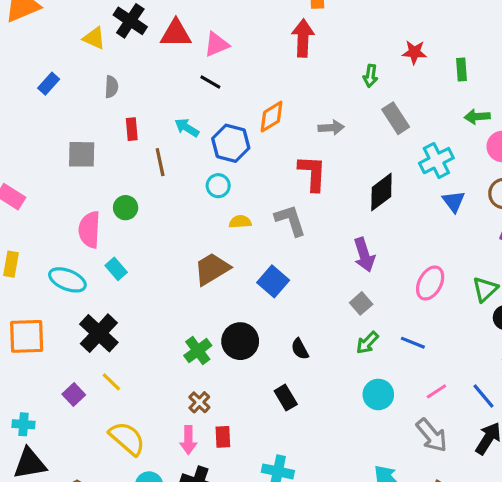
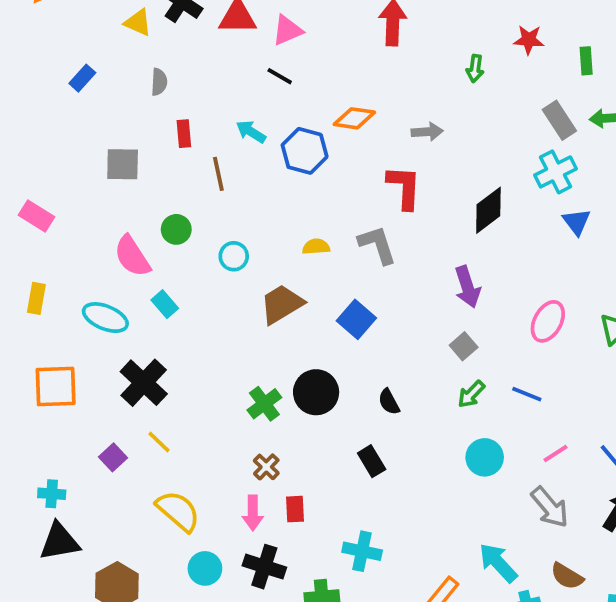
orange diamond: (272, 117) -> (354, 118), turned 40
gray rectangle: (396, 118) -> (559, 120), moved
cyan circle: (218, 186) -> (234, 256), moved
pink semicircle: (89, 230) -> (132, 256), turned -36

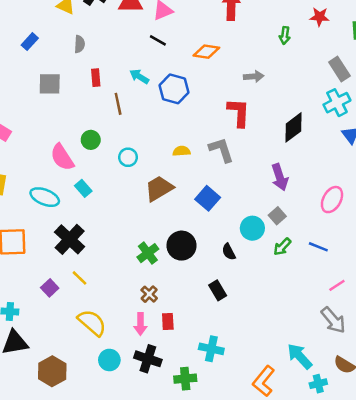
orange diamond: (354, 118) -> (206, 52), moved
gray square: (123, 164) -> (50, 84), moved
cyan circle: (485, 457) -> (252, 228), moved

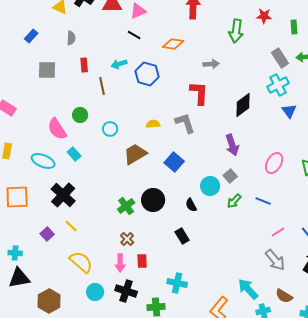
green arrow: (285, 35) -> (236, 31), size x1.6
cyan arrow: (139, 76) -> (119, 64), turned -49

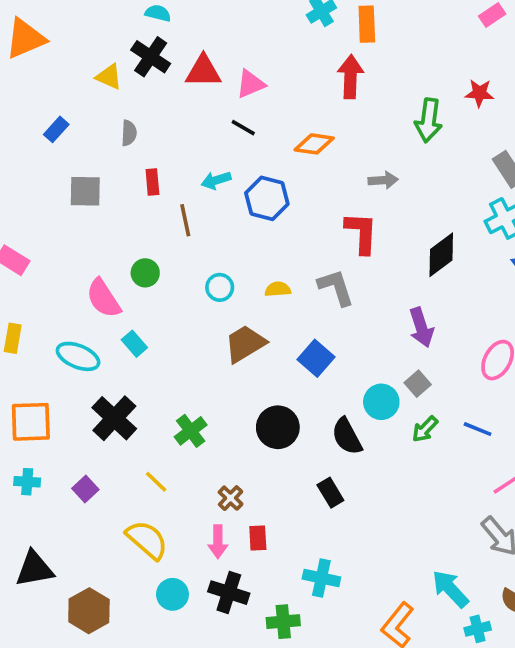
cyan circle: (110, 129) -> (220, 287), moved
black semicircle: (191, 205) -> (347, 436), size x1.5
green cross: (126, 206) -> (191, 431), moved
yellow line: (71, 226) -> (156, 482), moved
cyan cross: (15, 253) -> (27, 482), moved

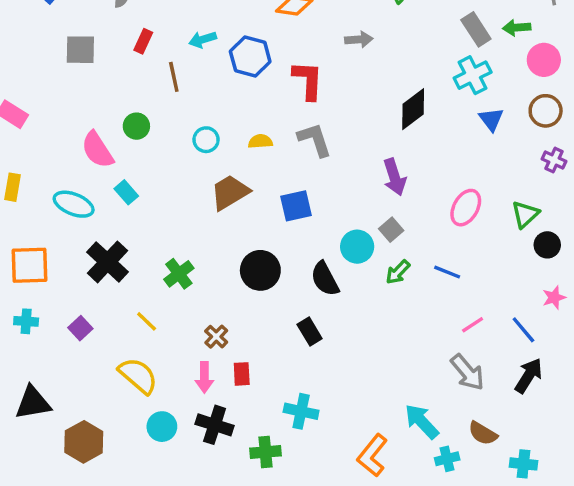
red rectangle: (152, 182) -> (143, 41), turned 30
red L-shape: (361, 233) -> (308, 80), moved
blue square: (316, 358) -> (296, 206), turned 36

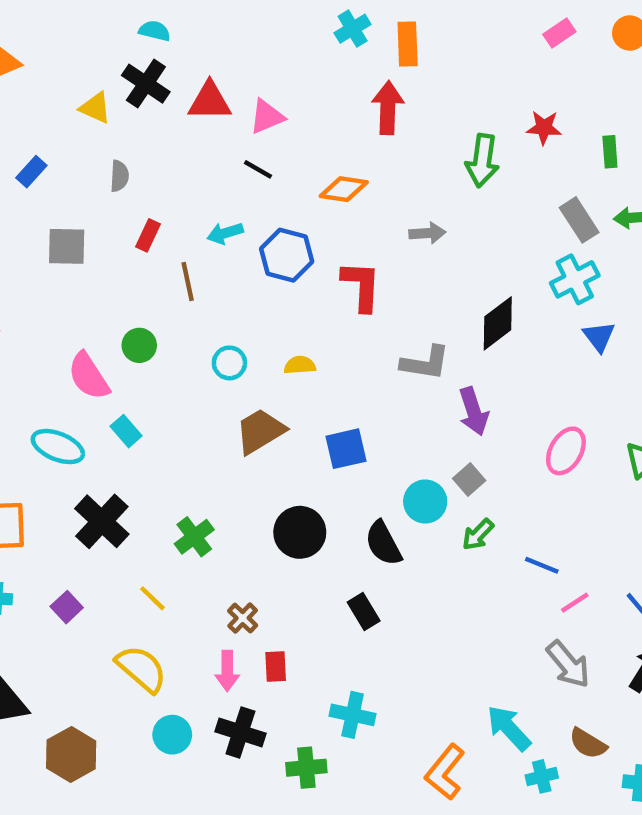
gray L-shape: (315, 140) -> (425, 363), moved, turned 117
blue line: (447, 272) -> (542, 565), moved

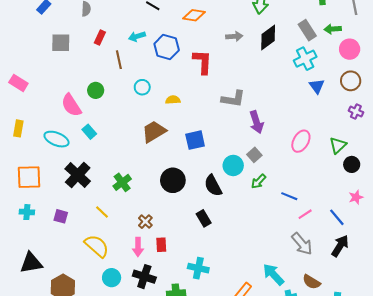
black diamond: (498, 323) -> (268, 37), moved
cyan circle: (229, 363) -> (142, 87), moved
purple square: (67, 607) -> (61, 216), turned -32

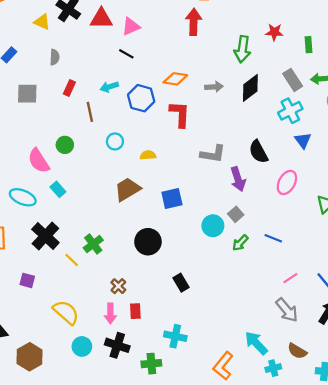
orange diamond: (194, 15) -> (175, 79), moved
pink ellipse: (301, 141) -> (287, 182), moved
black semicircle: (213, 186) -> (258, 152), moved
blue line: (289, 196) -> (273, 238), moved
yellow line: (102, 212) -> (72, 260), moved

